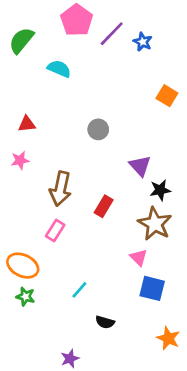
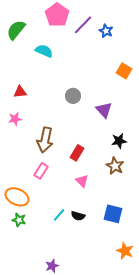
purple triangle: (140, 166) -> (104, 110), moved
brown star: (155, 224) -> (115, 166), size x0.7
pink triangle: (139, 257) -> (82, 181), moved
black semicircle: (105, 322) -> (78, 216), moved

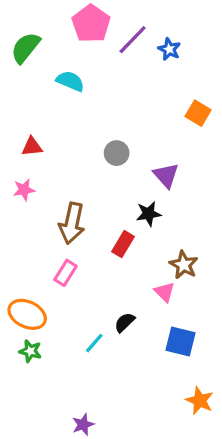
black star: (119, 141) -> (149, 214), moved
pink triangle: (82, 181) -> (165, 292), moved
black semicircle: (78, 216) -> (125, 322), moved, turned 120

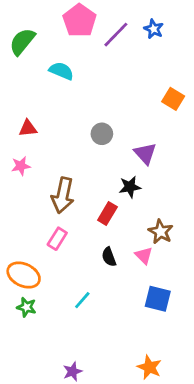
blue star: (169, 49) -> (154, 29), moved
black semicircle: (125, 322) -> (109, 257), moved, turned -66
orange star: (200, 401) -> (149, 367), moved

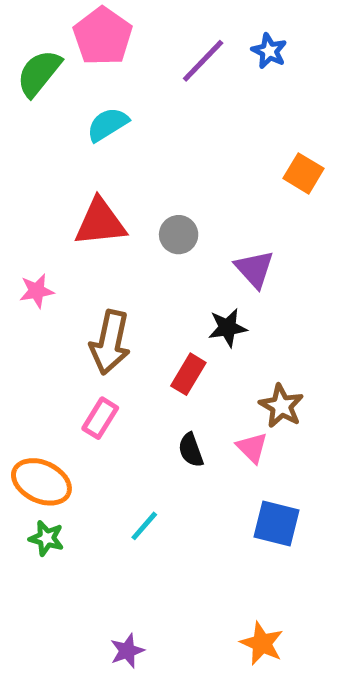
pink pentagon: (80, 21) -> (103, 36), moved
cyan semicircle: (61, 71) -> (108, 124), turned -55
red triangle: (28, 128) -> (100, 222), moved, size x1.6

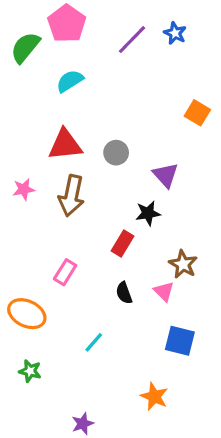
brown arrow: (110, 342) -> (71, 196), moved
green star: (46, 538) -> (30, 371), moved
orange star: (262, 643) -> (154, 397), moved

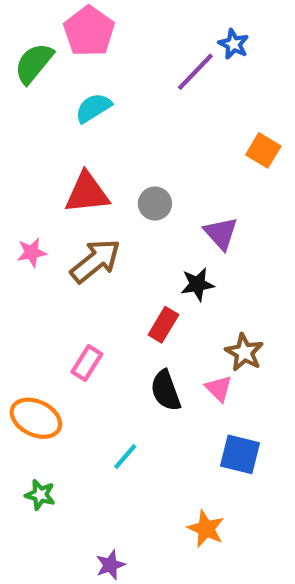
purple line: (132, 40) -> (195, 72), moved
brown arrow: (71, 196) -> (95, 261), turned -141
black semicircle: (124, 293) -> (166, 391), size x1.4

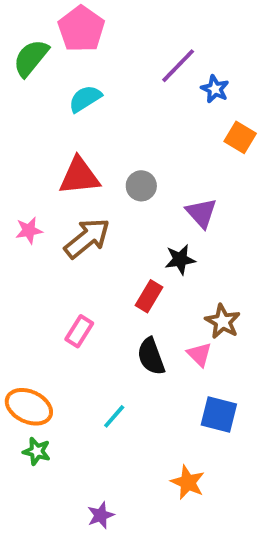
blue star: (234, 44) -> (215, 89), moved
orange ellipse: (36, 418) -> (29, 407), moved

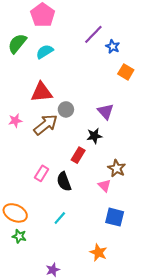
green semicircle: (31, 58) -> (17, 43), moved
gray circle: (141, 186) -> (66, 109), moved
black semicircle: (151, 356) -> (64, 181), moved

